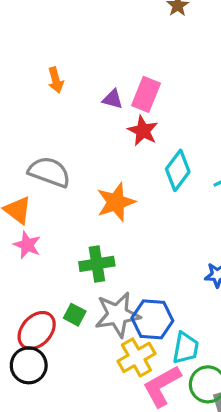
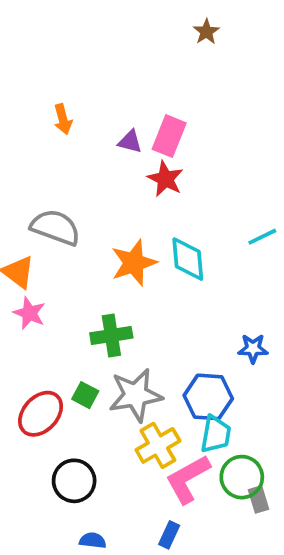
cyan diamond: (178, 170) -> (188, 259), moved, turned -42
blue hexagon: (152, 319) -> (208, 397), moved
black circle: (29, 365) -> (74, 481), moved

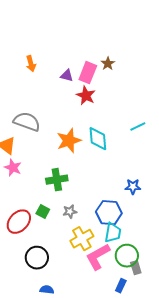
brown star: (206, 32) -> (108, 64), moved
gray star: (136, 395) -> (70, 212), size x0.5
blue rectangle: (169, 535) -> (121, 286), moved

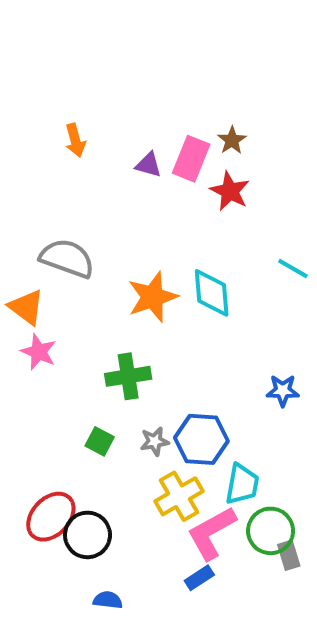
red star: (86, 96) -> (230, 191), moved
cyan line: (138, 127) -> (293, 268), turned 56
blue hexagon: (109, 213) -> (201, 439), moved
red ellipse: (19, 222) -> (51, 517), moved
blue rectangle: (121, 286) -> (199, 578), moved, turned 32

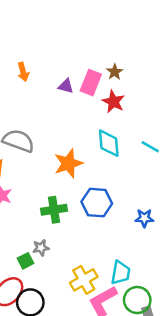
cyan diamond: (212, 293) -> (109, 143), moved
blue hexagon: (201, 439) -> (97, 203), moved
green square: (100, 441) -> (26, 261), moved, turned 35
gray star: (155, 441) -> (41, 248), moved

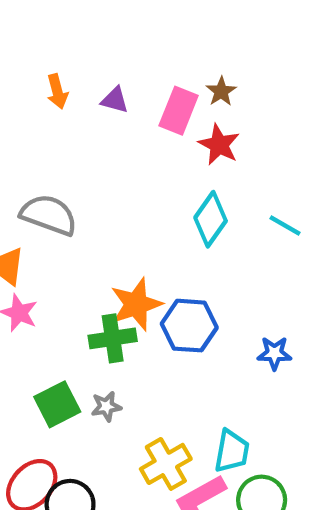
purple triangle: (66, 86) -> (115, 100), moved
cyan diamond: (109, 143) -> (211, 219), turned 40
orange star: (68, 163) -> (136, 304), moved
gray star: (41, 248) -> (106, 406), moved
green square: (26, 261) -> (57, 404), moved, size x1.5

